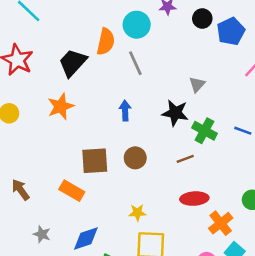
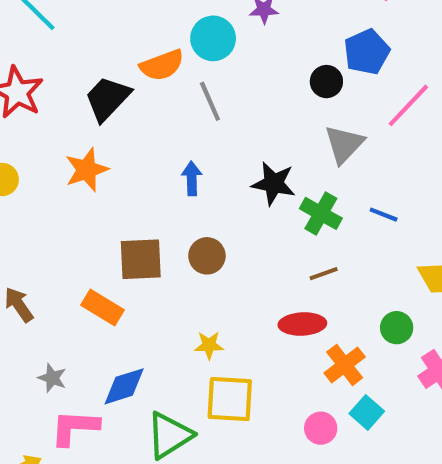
black circle: (202, 19) -> (326, 82), moved
orange semicircle: (106, 42) -> (162, 65), turned 56
gray triangle: (197, 84) -> (344, 144), moved, size x1.5
brown line: (185, 159) -> (324, 274), moved

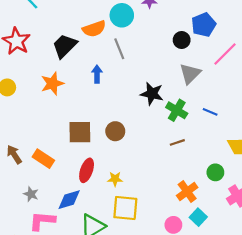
blue arrow: (192, 178) -> (97, 74), moved
orange rectangle: (102, 308) -> (43, 159), moved
red ellipse: (302, 324) -> (87, 170), moved, turned -70

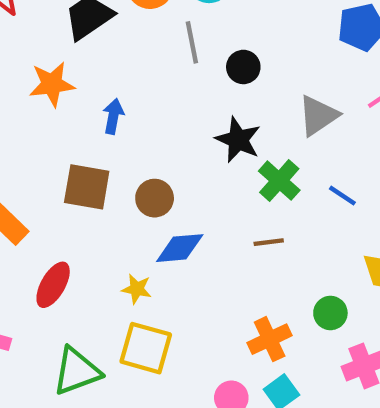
black circle: (182, 40) -> (243, 67), moved
blue arrow: (97, 74) -> (113, 116), moved
red ellipse: (87, 170) -> (53, 285), moved
blue diamond: (69, 200) -> (180, 248), moved

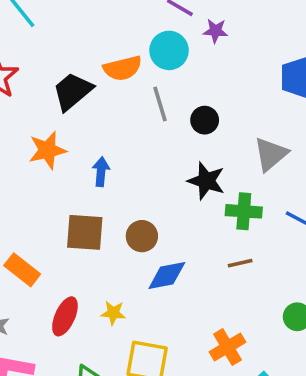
green cross: (279, 181) -> (244, 211), turned -32
yellow star: (137, 289) -> (113, 313), moved
orange cross: (270, 339) -> (227, 347), moved

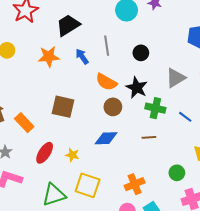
orange semicircle: (123, 68) -> (106, 82), moved, turned 35
gray line: (160, 104) -> (107, 46), moved
blue arrow: (101, 172) -> (82, 56), moved, turned -49
brown circle: (142, 236) -> (113, 107), moved

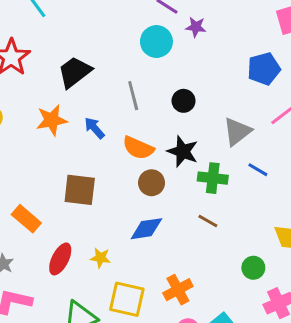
blue arrow: (82, 56) -> (94, 128), moved
blue line: (185, 117) -> (258, 170), moved
brown line: (149, 137) -> (208, 221), turned 40
orange cross: (135, 184) -> (178, 290), moved

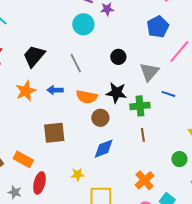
black circle: (184, 101) -> (118, 57), moved
blue arrow: (94, 128) -> (55, 90), turned -35
brown line: (208, 221) -> (143, 135), turned 64
red ellipse: (60, 259) -> (39, 183), moved
orange cross: (178, 290) -> (145, 180), moved

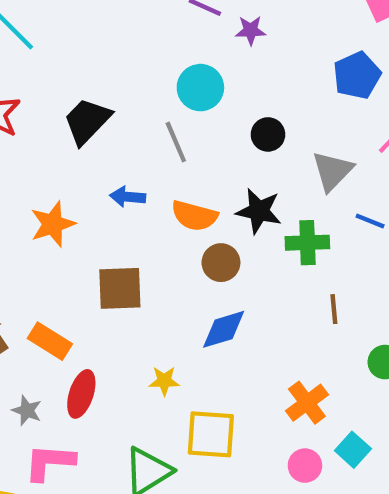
cyan circle: (83, 24) -> (200, 88), moved
orange star: (26, 91) -> (53, 224), moved
brown line: (143, 135) -> (334, 309), moved

